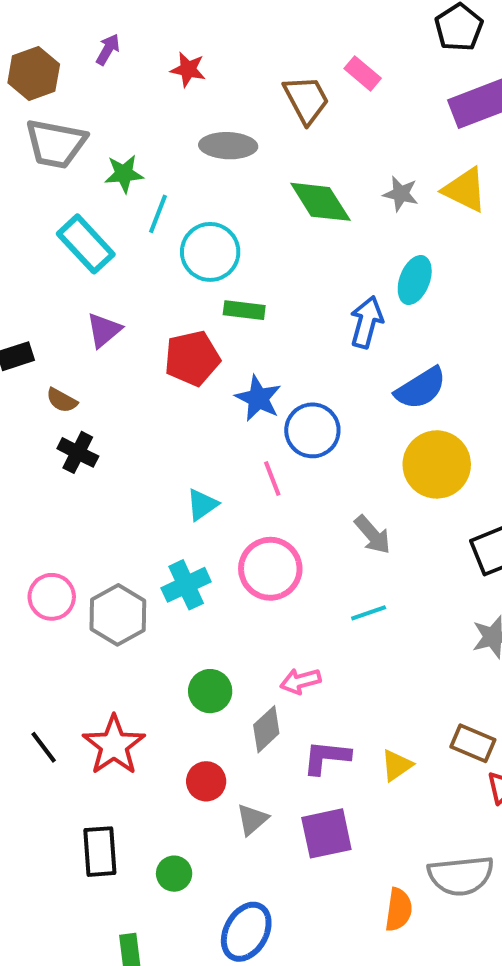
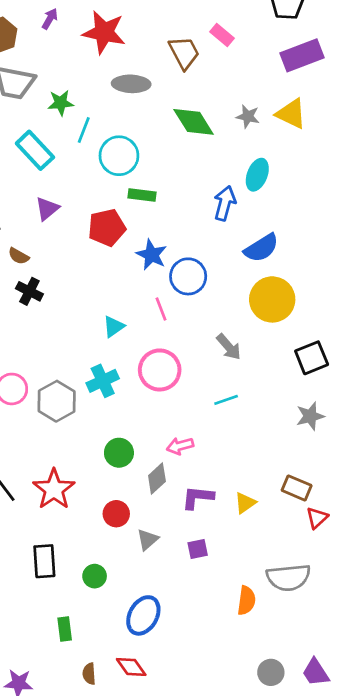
red star: (188, 69) -> (104, 32), size x1.8
purple square: (326, 833) -> (198, 549), size x0.6

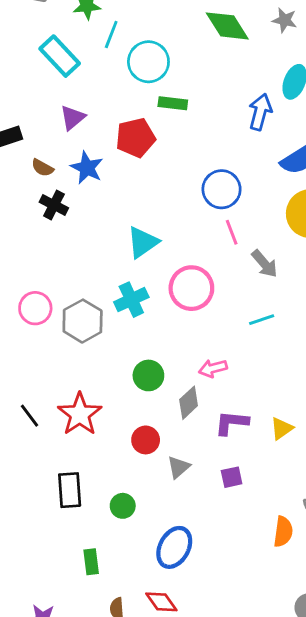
blue star: (152, 255) -> (87, 168), moved
pink line: (161, 309) -> (232, 232), moved
cyan triangle: (114, 327) -> (143, 242), size x1.4

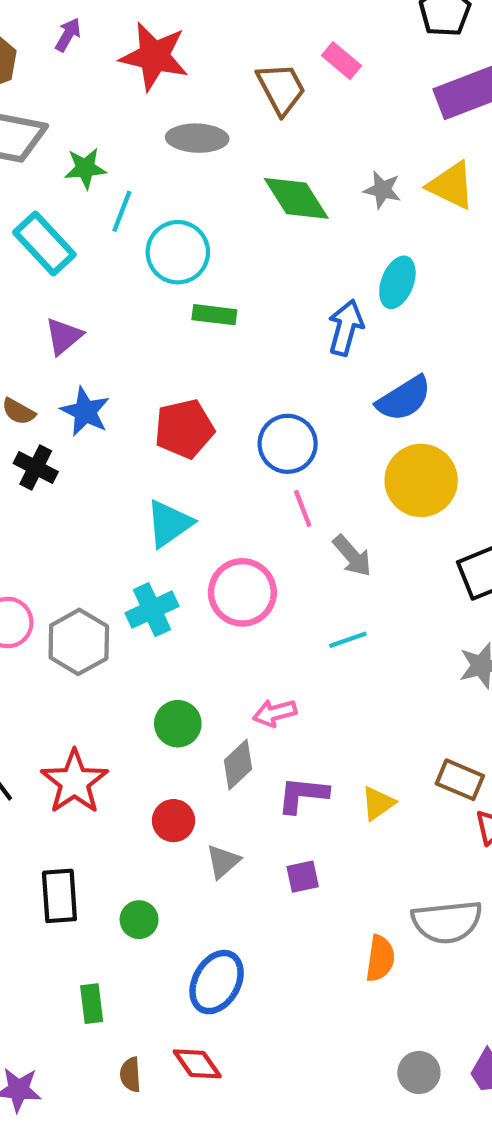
red pentagon: (136, 138) -> (184, 429), moved

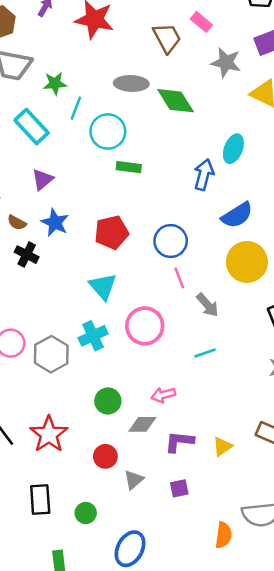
gray ellipse: (197, 138) -> (131, 83), moved
gray star: (382, 190) -> (226, 63), moved, size x1.4
cyan triangle: (169, 523) -> (103, 287), turned -36
gray diamond: (238, 765) -> (142, 424), turned 44

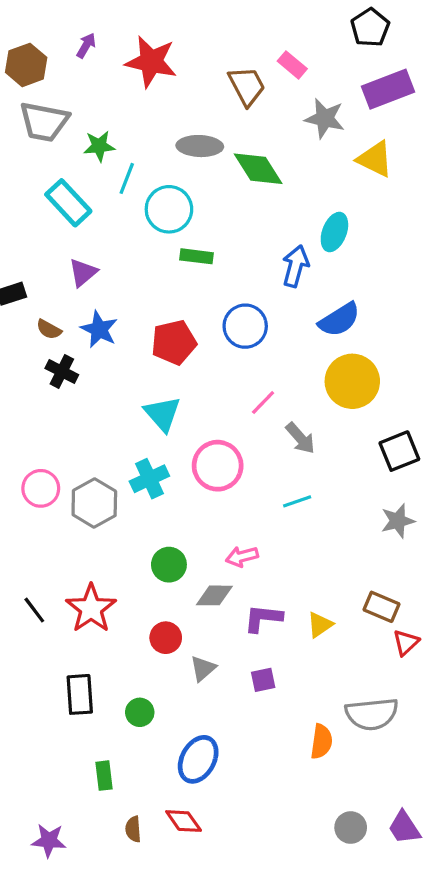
blue circle: (171, 241) -> (245, 326), moved
pink line: (179, 278) -> (263, 402), turned 65

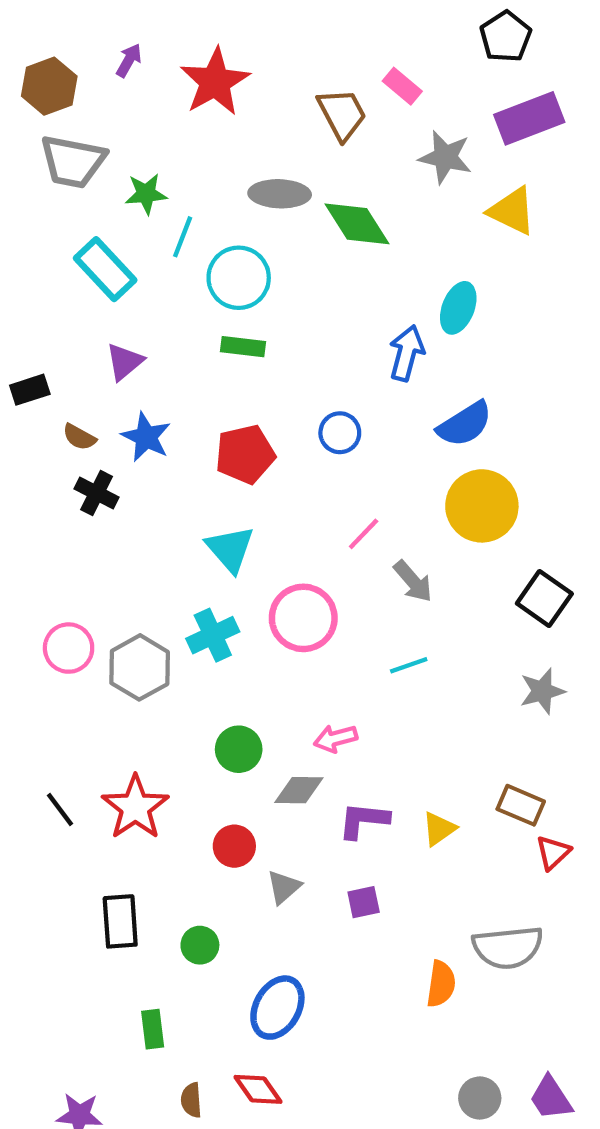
red star: (151, 62) -> (215, 82), turned 30
green rectangle: (197, 256) -> (243, 347), moved
blue circle: (245, 326) -> (340, 433), size x0.7
black square: (399, 451) -> (544, 599), turned -33

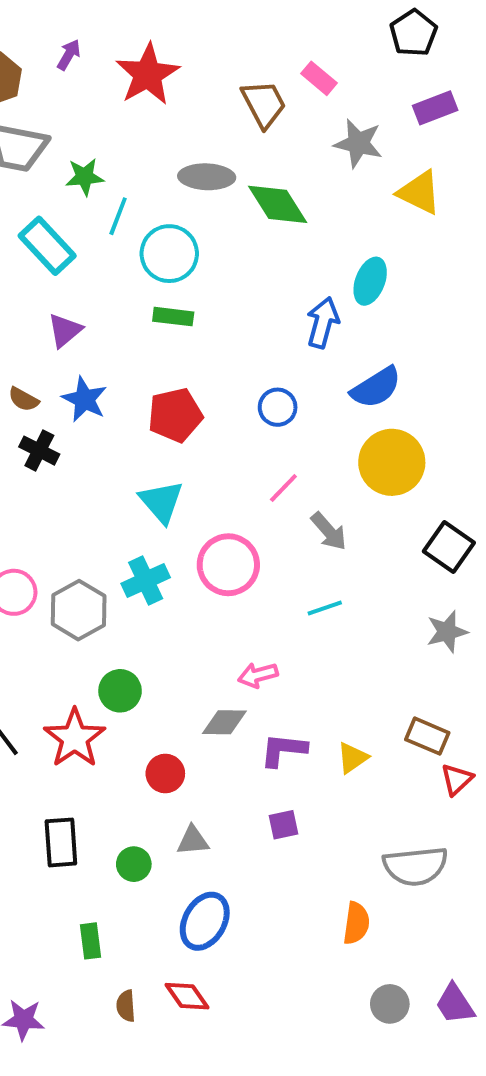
purple rectangle: (529, 118) -> (435, 108), size x0.7
blue circle: (340, 433) -> (278, 407), moved
green circle: (239, 749) -> (120, 691), moved
gray triangle: (284, 887) -> (193, 840), moved, turned 36
orange semicircle: (441, 984) -> (356, 923), moved

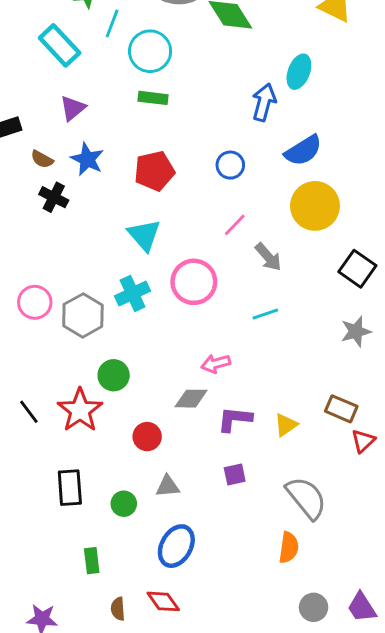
gray semicircle: (415, 866) -> (306, 498), moved, turned -123

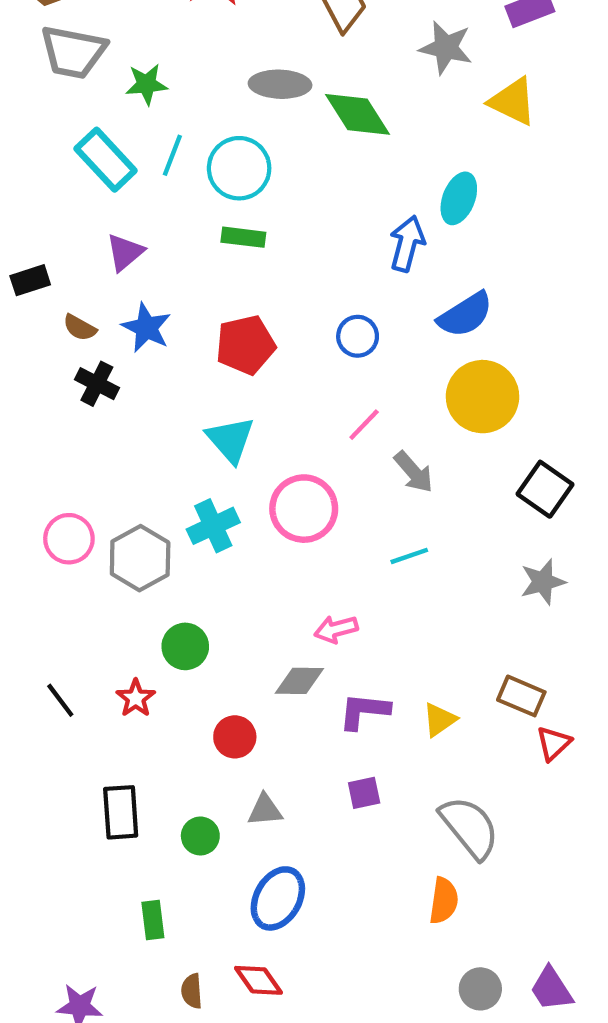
cyan line: (112, 23) -> (172, 155), moved
red star: (80, 410) -> (136, 698), size x0.6

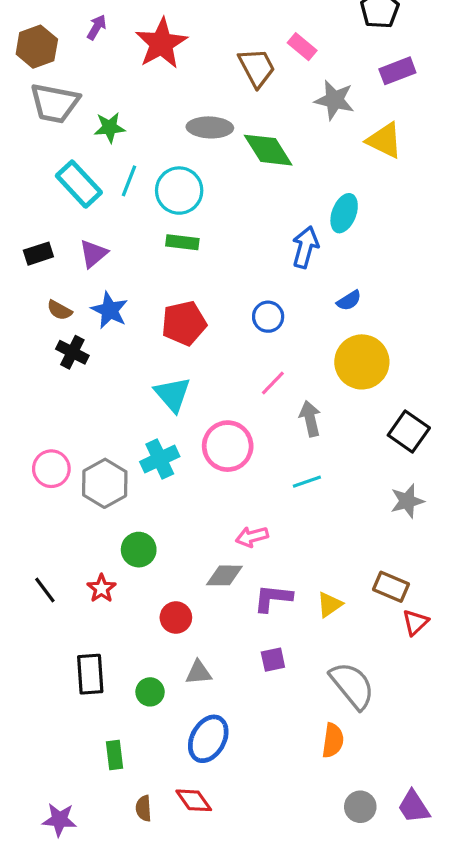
black rectangle: (30, 280) -> (38, 254), moved
blue semicircle: (465, 315) -> (349, 301), size x0.6
gray arrow: (414, 472) -> (310, 419), turned -152

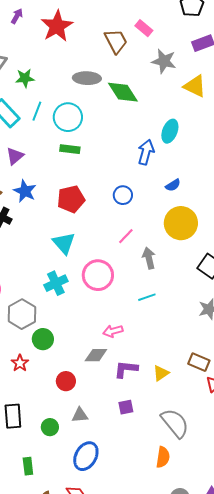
gray hexagon: (105, 483) -> (22, 314), moved

